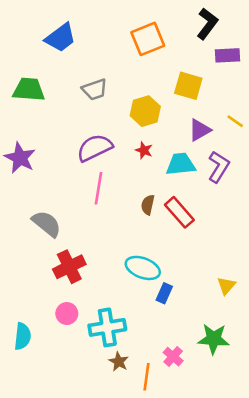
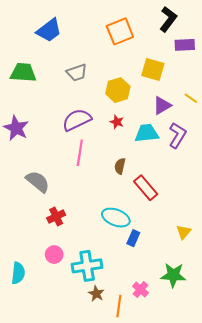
red rectangle: (179, 212) -> (146, 188), moved
red cross: (69, 267) -> (56, 217), size x0.7

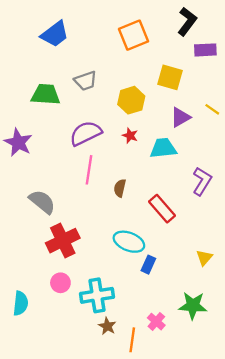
green trapezoid: (23, 73) -> (46, 94), moved
purple L-shape: (178, 135) -> (202, 181), moved
brown semicircle: (120, 166) -> (120, 188), moved
red cross: (56, 217) -> (63, 241), size x1.6

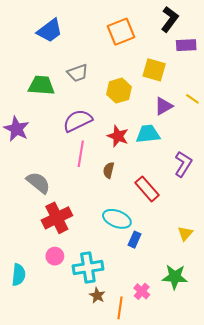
red star: (130, 136) -> (118, 136), moved, size x1.5

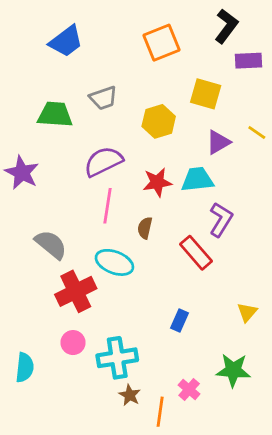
red star: (118, 136) -> (157, 182), turned -30
purple L-shape: (183, 164) -> (221, 220), moved
cyan ellipse: (117, 219) -> (114, 262), moved

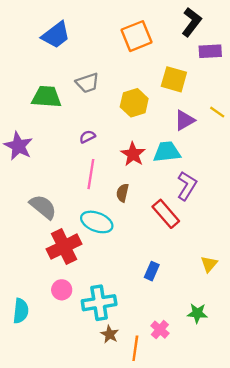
purple semicircle: (103, 162) -> (87, 137), size x0.5
red star: (157, 182) -> (133, 154), turned -30
green star: (233, 370) -> (197, 313), size x0.7

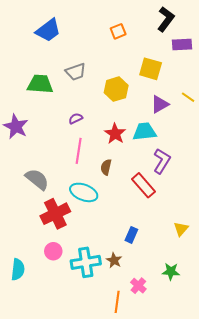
orange square: (137, 36) -> (118, 31), size x0.6
brown star: (110, 334) -> (114, 260), moved

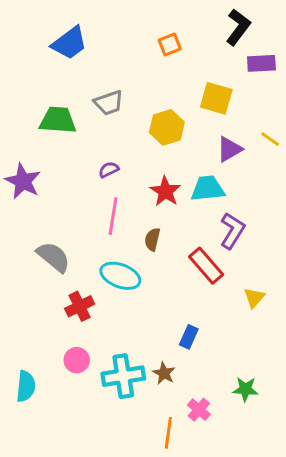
red cross: (55, 214) -> (80, 306), size x0.7
yellow triangle: (181, 229) -> (254, 298), moved

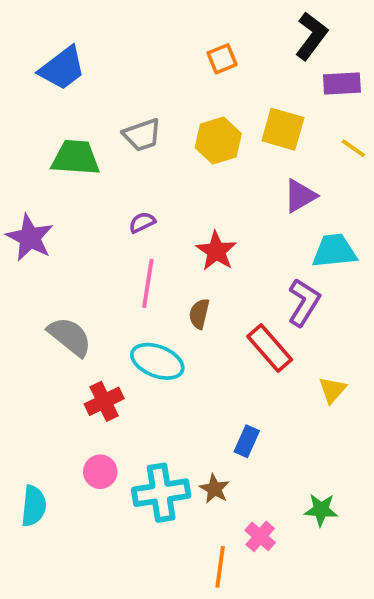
blue trapezoid: (69, 43) -> (62, 68), moved
yellow hexagon: (167, 127) -> (218, 141), moved
yellow line: (270, 139) -> (353, 148), moved
cyan trapezoid: (208, 189) -> (334, 251), moved

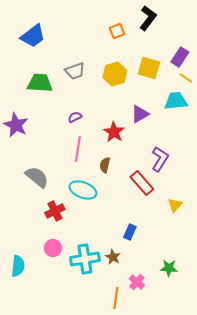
black L-shape: (311, 36) -> (148, 18), moved
purple rectangle: (342, 84) -> (180, 57), moved, turned -54
purple triangle: (300, 196) -> (140, 114), moved
cyan trapezoid: (334, 251) -> (176, 101), moved

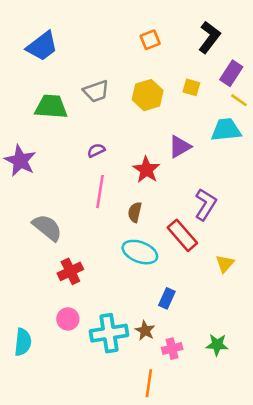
black L-shape: (148, 18) -> (209, 37), moved
yellow square: (149, 68) -> (191, 87), size x0.6
cyan ellipse: (83, 190) -> (140, 252), moved
pink cross: (137, 282) -> (172, 349), moved, turned 35

